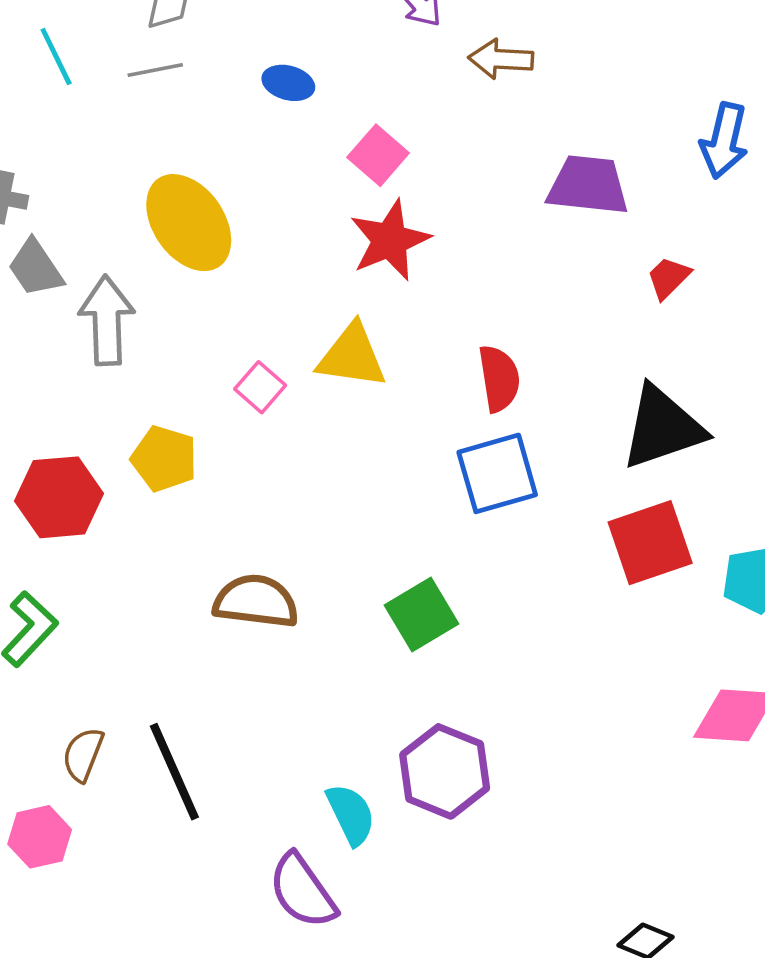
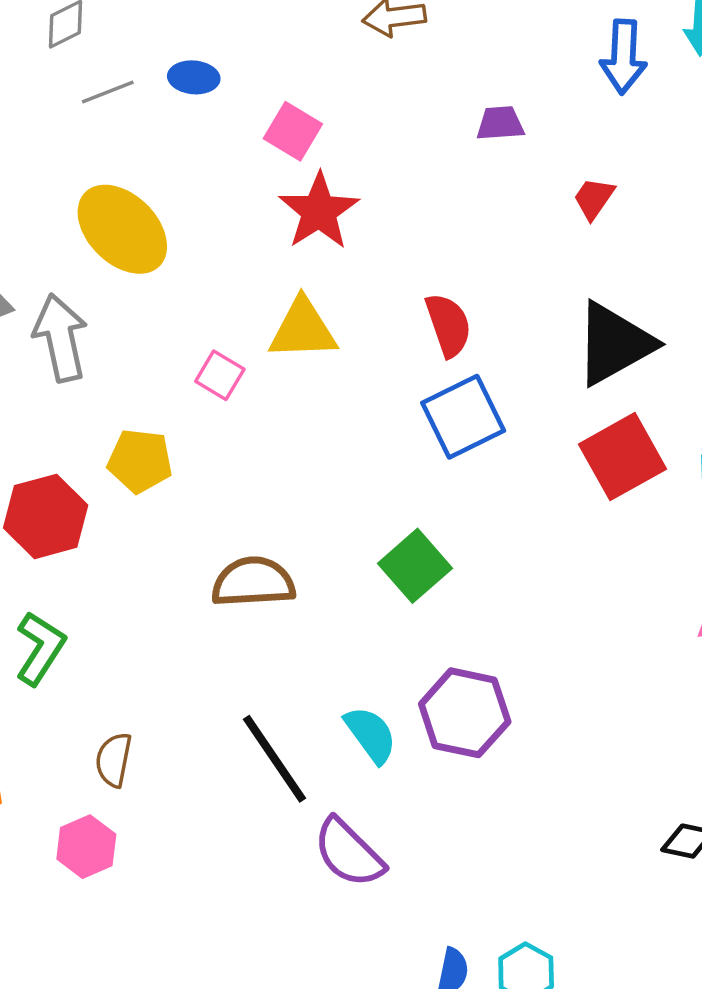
gray line: (155, 70) -> (108, 92), moved
purple trapezoid: (588, 185) -> (500, 123), size x0.6
black line: (174, 772) -> (274, 759), moved
cyan semicircle: (351, 814) -> (371, 735), moved

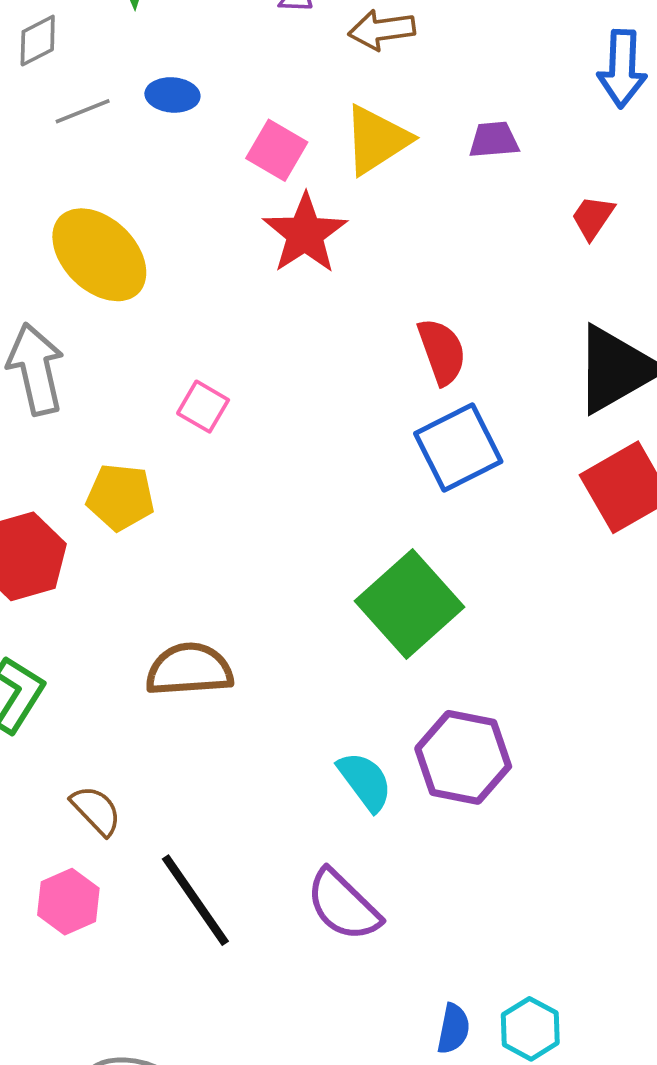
yellow triangle: (303, 329) -> (377, 140), moved, turned -30
green square: (415, 566) -> (409, 604), size x1.4
brown semicircle: (253, 582) -> (189, 670), moved
black line: (274, 759) -> (195, 900), moved
brown semicircle: (114, 760) -> (96, 810), turned 126

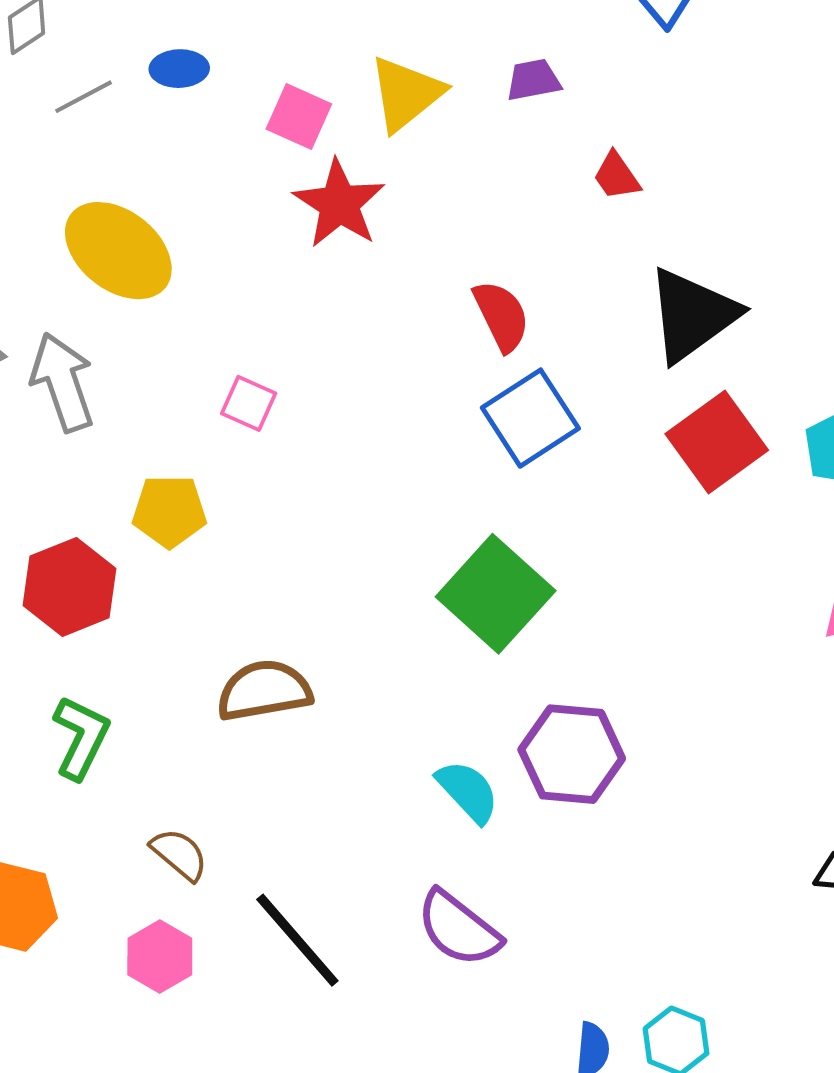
red trapezoid: (593, 217) -> (617, 176), moved, turned -63

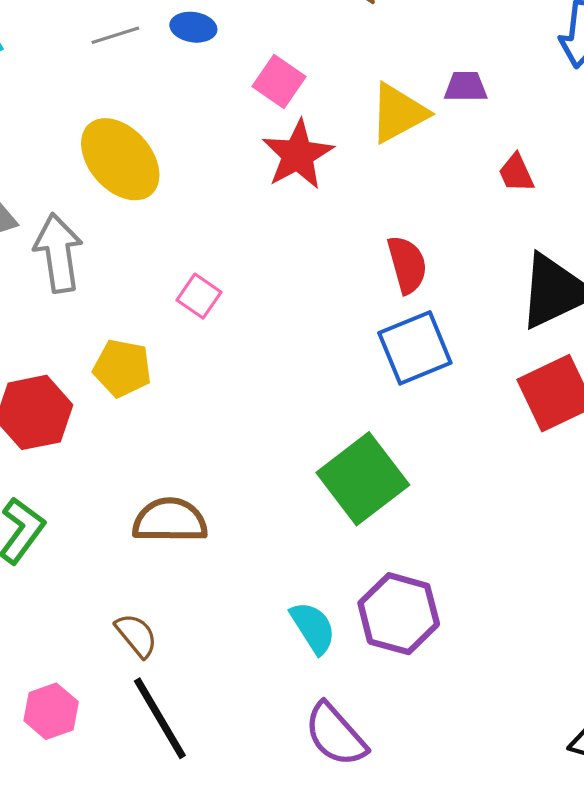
yellow triangle: (406, 94) -> (398, 113), moved
brown semicircle: (179, 854) -> (136, 635), moved
purple semicircle: (459, 929) -> (335, 735), moved

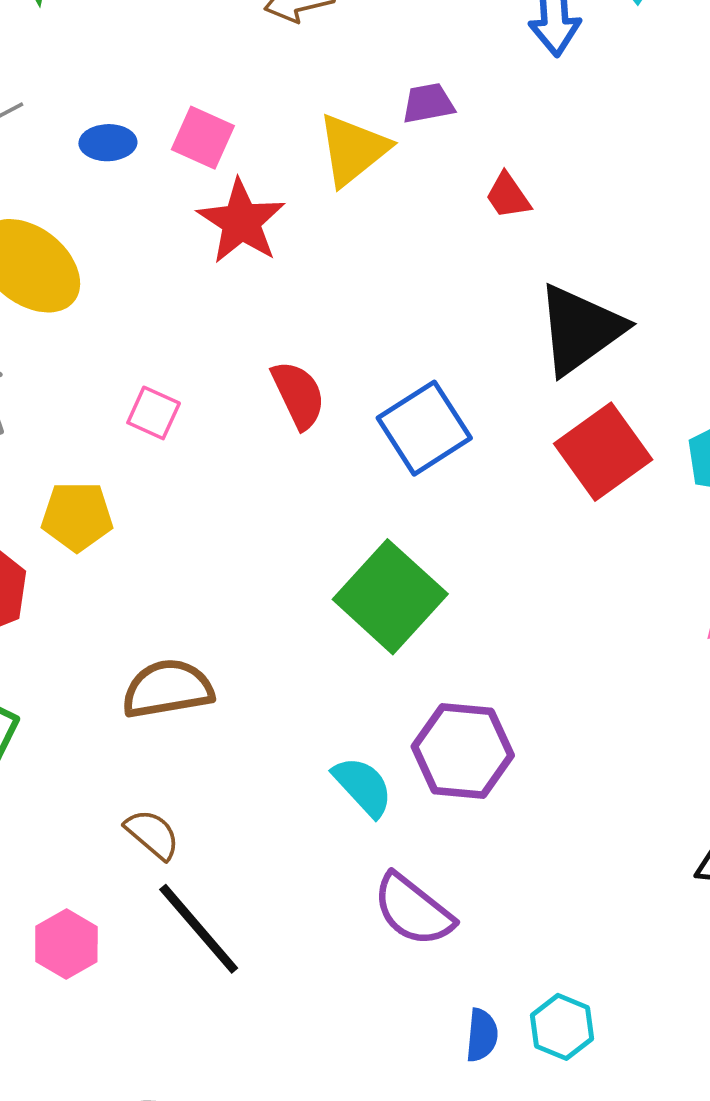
blue ellipse: (193, 27) -> (108, 143), moved
red semicircle: (407, 265) -> (298, 395), moved

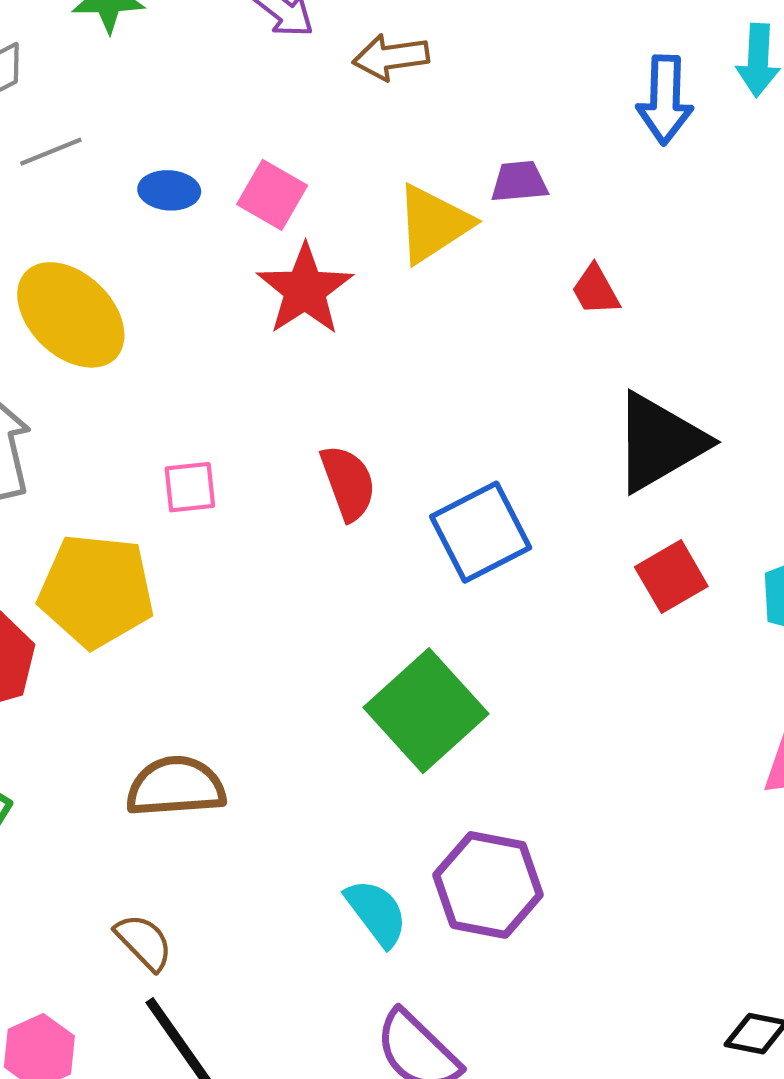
pink square: (154, 413) -> (190, 487), turned -36
red square: (603, 452) -> (671, 577), size x0.7
yellow pentagon: (77, 516) -> (96, 591), size x1.5

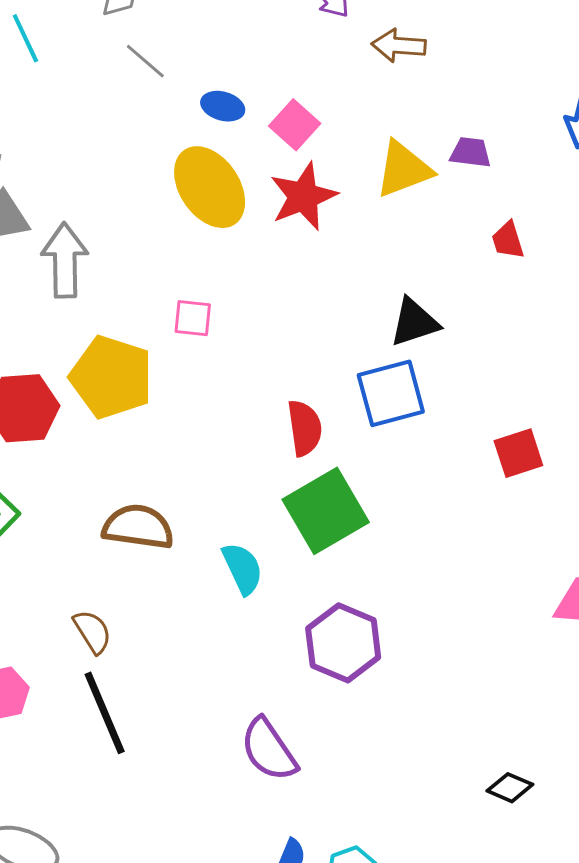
gray line: (51, 152) -> (145, 61), turned 51
yellow ellipse: (71, 315) -> (210, 187), moved
black triangle: (659, 442) -> (414, 322), moved, size x0.7
red semicircle: (348, 483) -> (305, 428), moved
cyan semicircle: (376, 913) -> (243, 568), moved

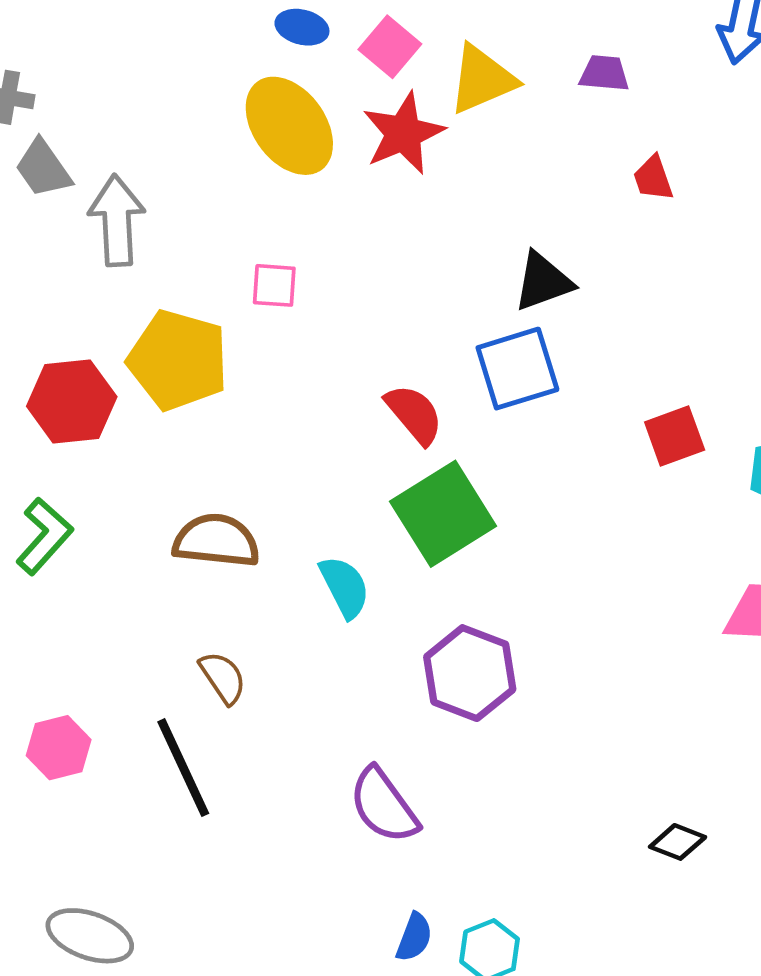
yellow triangle: (404, 169) -> (482, 79), moved
red semicircle: (305, 428) -> (414, 414), turned -30
brown semicircle: (92, 632) -> (223, 678), moved

